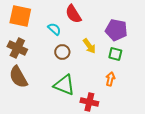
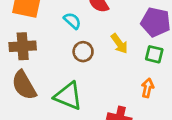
brown cross: (17, 48) -> (23, 46), turned -30
green triangle: (64, 85) -> (68, 96), moved

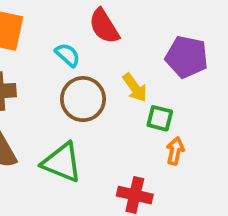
brown circle: (83, 52) -> (83, 99), size x1.5
green square: (154, 54) -> (160, 118), moved

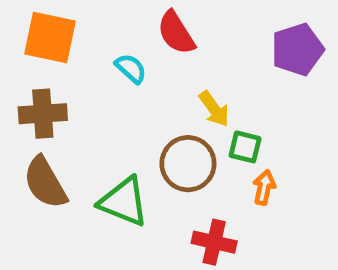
purple pentagon: (187, 57) -> (297, 49), moved, turned -30
brown circle: (83, 99) -> (188, 164), moved

